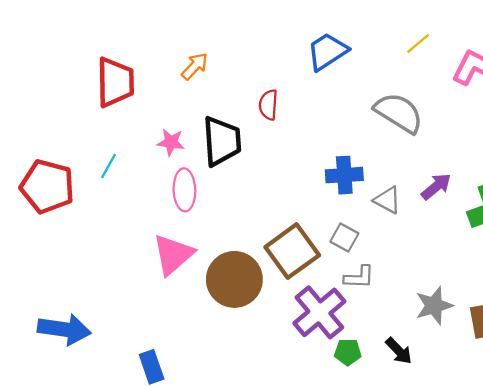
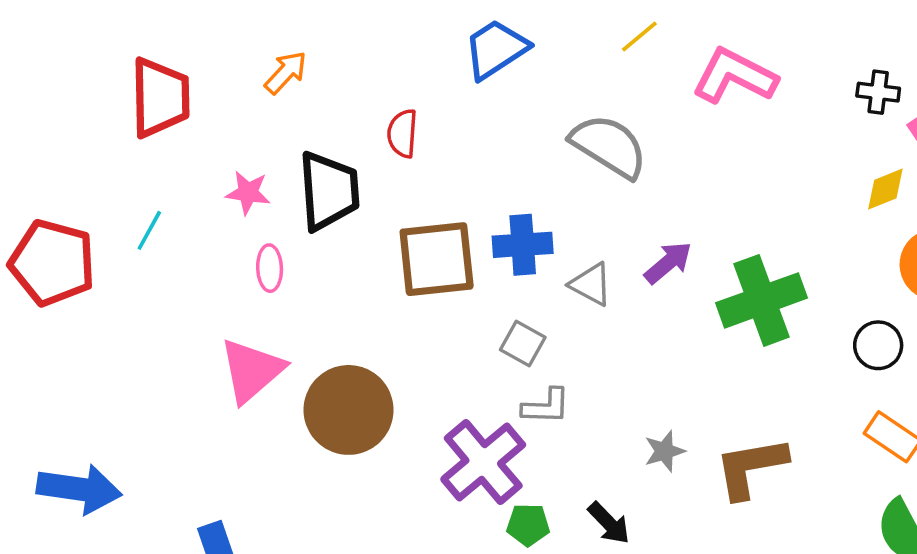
pink ellipse: (184, 190) -> (270, 268), size x0.7
brown square: (292, 251) -> (437, 259), moved, turned 30
gray star: (434, 306) -> (665, 451), size x0.7

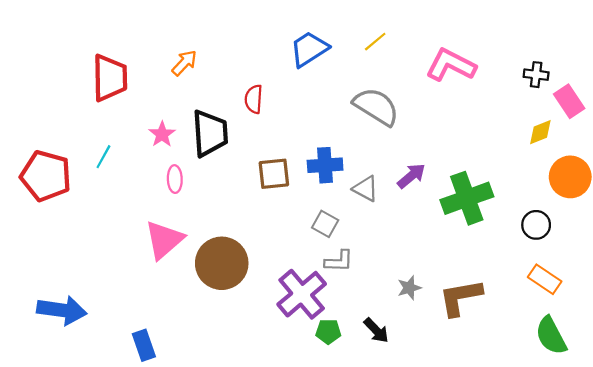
yellow line: (639, 37) -> (375, 42), moved
pink star: (248, 193) -> (162, 134), turned 30
brown square: (437, 259) -> (274, 174), size x0.7

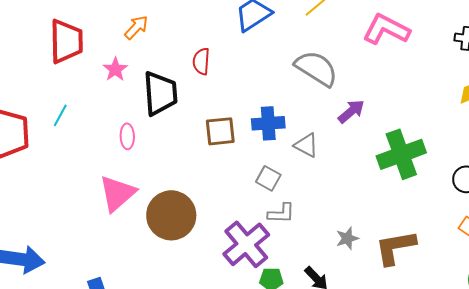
pink star: (162, 134) -> (115, 69), moved
purple arrow: (411, 176) -> (351, 111), moved

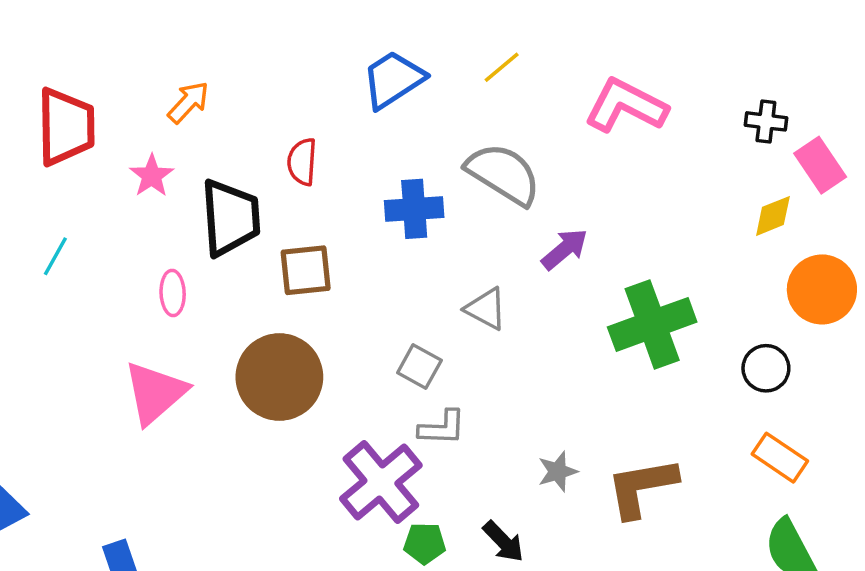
blue cross: (268, 123) -> (414, 209), moved
brown square: (220, 131) -> (306, 270), moved
brown circle: (171, 215) -> (279, 377), moved

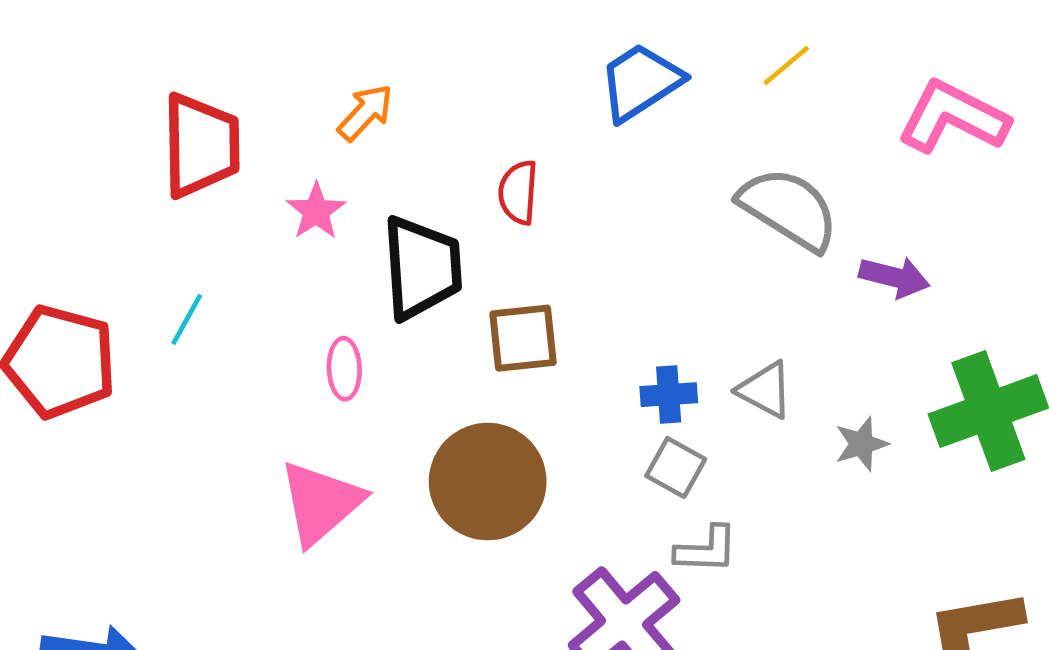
blue cross: (414, 209) -> (669, 395), moved, size x0.7
purple arrow: (565, 249) -> (894, 277), moved, turned 54
gray star: (558, 472) -> (861, 444), moved

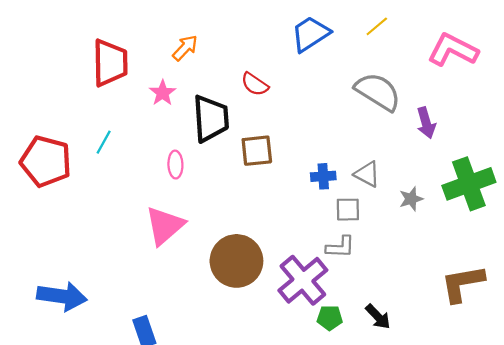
red semicircle: (518, 192) -> (255, 84), turned -60
purple arrow: (894, 277) -> (426, 123), turned 60
gray square: (676, 467) -> (348, 210), moved, turned -30
brown circle: (488, 482) -> (236, 261), moved

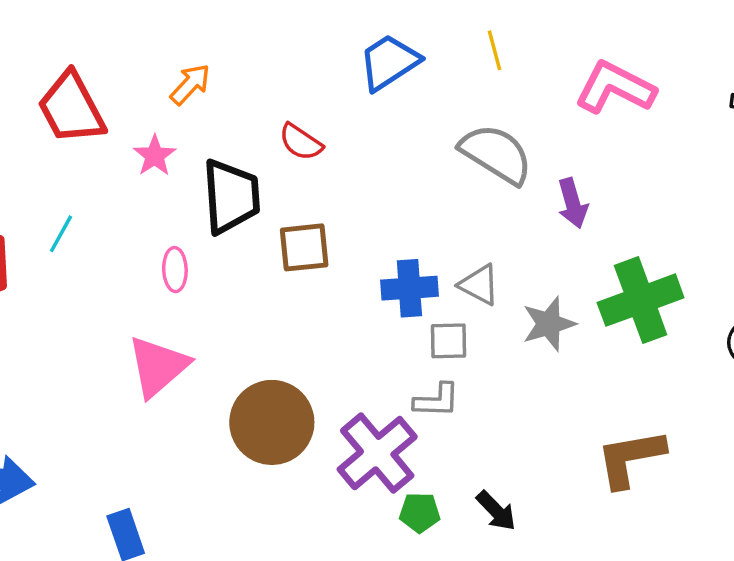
yellow line: (377, 26) -> (494, 50), turned -65
red trapezoid: (110, 63) -> (71, 108), turned 153
blue cross: (323, 176) -> (409, 288), size x1.4
gray star: (411, 199) -> (549, 324), size x1.4

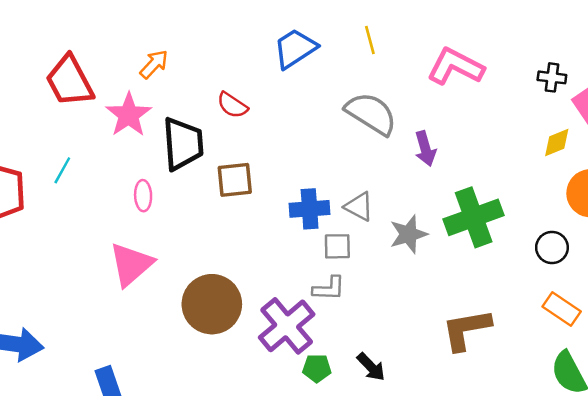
pink star: (155, 156) -> (129, 115), size x1.5

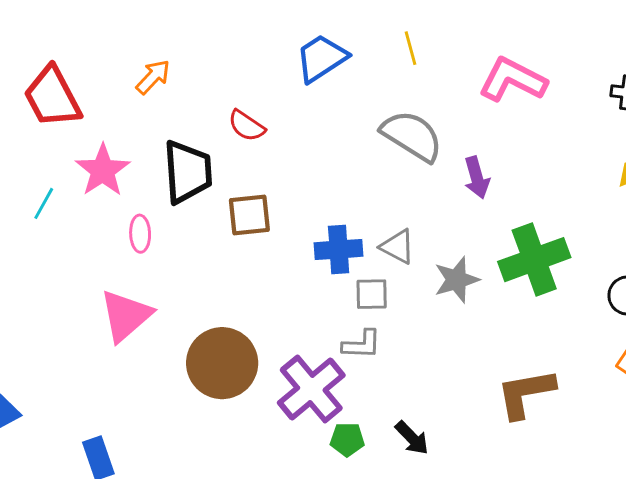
pink star: (129, 115) -> (103, 170), moved

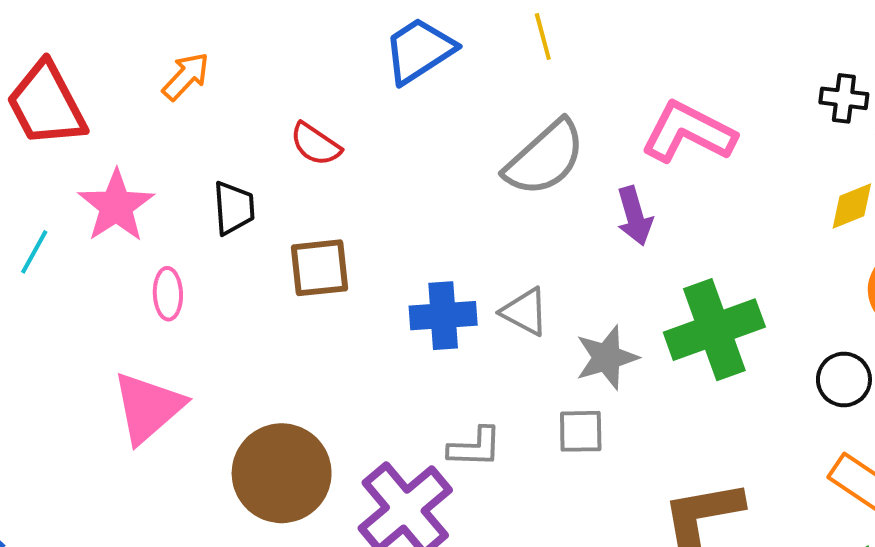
pink L-shape: (513, 80) -> (688, 132), moved
gray semicircle: (412, 136) -> (545, 158), turned 106
black trapezoid: (188, 172) -> (234, 208), size x0.6
gray square: (372, 294) -> (581, 431), moved

